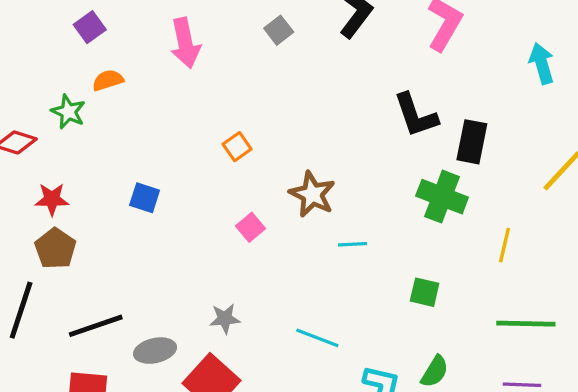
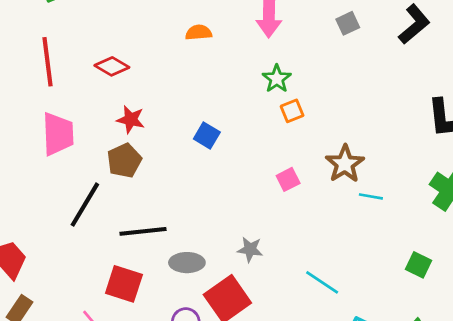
green star: (68, 112) -> (277, 79), moved
cyan line: (352, 244) -> (371, 196), moved

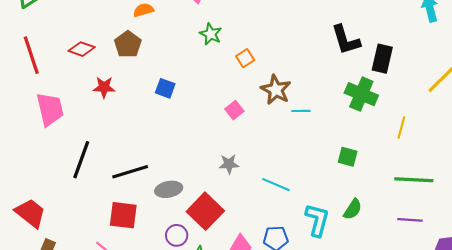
orange square: (292, 111) -> (245, 58), moved
brown pentagon: (124, 161) -> (128, 44), moved
gray star: (250, 249) -> (229, 164), moved

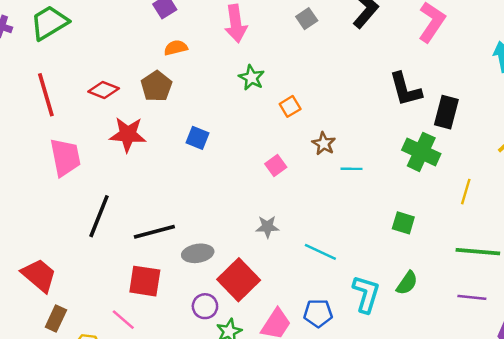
red star: (104, 87) -> (128, 134), size x1.4
brown star: (276, 90) -> (324, 144), size x0.7

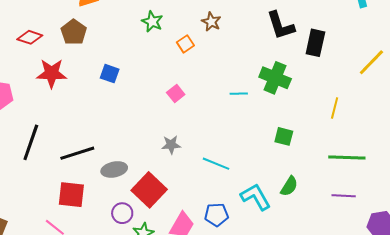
brown star: (324, 144) -> (211, 22), moved
green cross: (421, 152) -> (275, 78), moved
cyan L-shape: (366, 294) -> (256, 197), turned -44

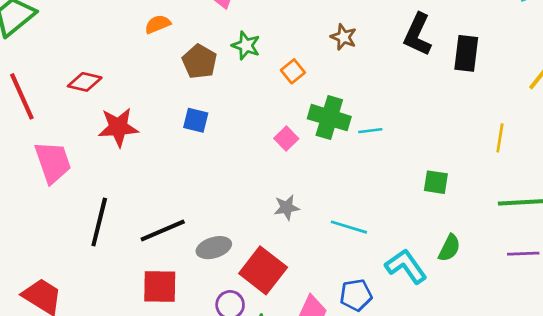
brown star: (211, 22) -> (344, 37), moved
black L-shape: (281, 25) -> (418, 35), turned 48
brown pentagon: (74, 32) -> (200, 62), moved
green cross: (275, 78) -> (329, 118), moved

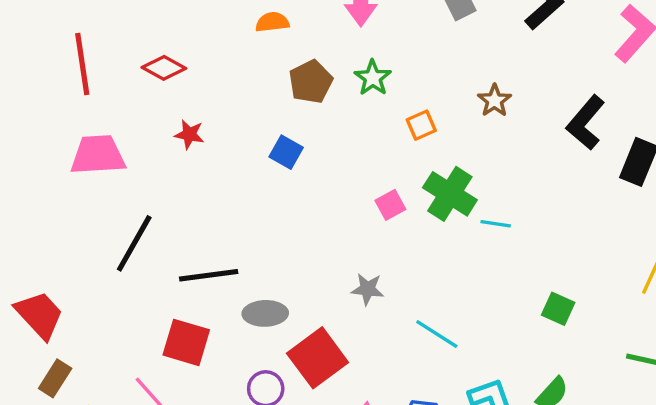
red star: (118, 127) -> (189, 134), size x0.6
pink trapezoid: (53, 162) -> (98, 155), turned -90

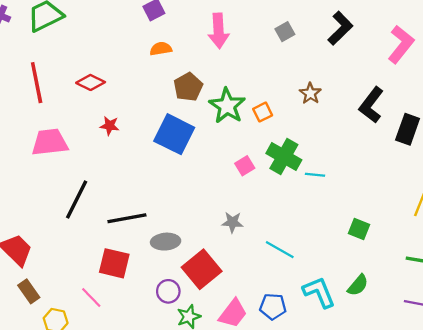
green star: (373, 78) -> (227, 106), moved, size x1.5
blue square: (286, 152) -> (174, 134), size x1.8
brown rectangle: (55, 378) -> (29, 291), turned -65

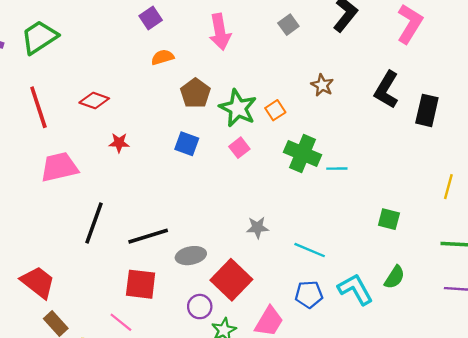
blue square: (174, 134) -> (187, 144), size x0.6
pink square: (245, 166) -> (239, 148), moved
blue pentagon: (273, 307) -> (309, 294), moved

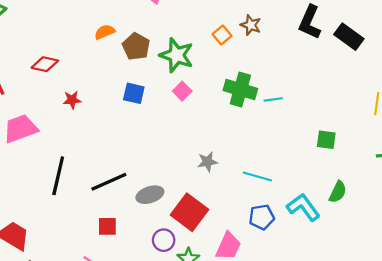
orange semicircle: (163, 57) -> (105, 32), moved
orange square: (275, 110) -> (222, 35), moved
black rectangle: (427, 110) -> (349, 37), turned -60
red square: (141, 284) -> (107, 226), size x0.7

